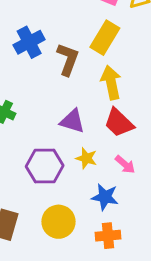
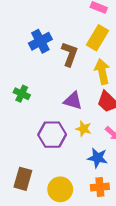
yellow circle: (58, 222) -> (60, 189), moved

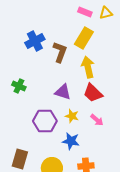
blue star: (98, 158) -> (71, 141), moved

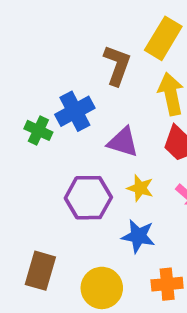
blue cross: (35, 41) -> (75, 111), moved

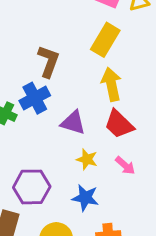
brown L-shape: (117, 65) -> (49, 61), moved
purple hexagon: (88, 198) -> (32, 187), moved

